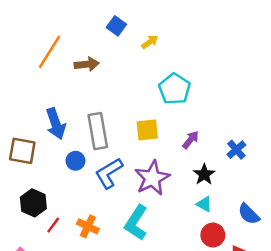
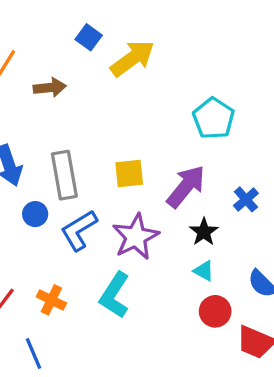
yellow arrow: (150, 42) -> (132, 58), size x2.0
cyan pentagon: (174, 89) -> (214, 118), moved
purple arrow: (191, 140) -> (186, 186), size x1.8

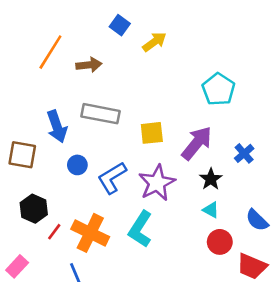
yellow arrow: (132, 58) -> (154, 42), size x0.7
gray rectangle: (64, 175) -> (100, 114), moved, turned -69
orange cross: (51, 300) -> (90, 233), size x1.6

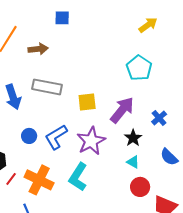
blue square: (120, 25) -> (62, 18), turned -35
yellow arrow: (154, 42) -> (148, 25), moved
blue circle: (77, 165) -> (29, 136), moved
blue semicircle: (257, 220) -> (169, 157), moved

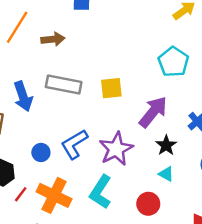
yellow square: (87, 102) -> (111, 88), moved
blue circle: (29, 136) -> (41, 152), moved
red circle: (140, 187) -> (148, 204), moved

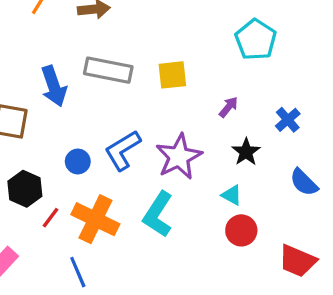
purple arrow: (153, 112) -> (228, 107), size x0.5
cyan triangle: (166, 174) -> (232, 195), moved
red circle: (148, 204) -> (241, 230), moved

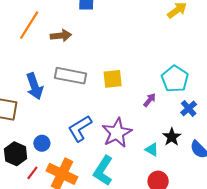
cyan pentagon: (256, 40) -> (175, 79), moved
black star: (246, 152) -> (172, 137), moved
blue circle: (78, 161) -> (42, 143), moved
cyan triangle: (232, 195) -> (152, 150), moved

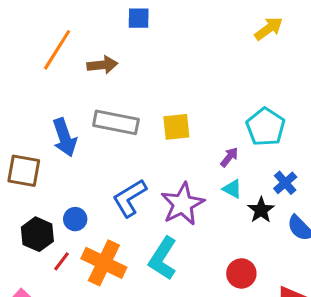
blue cross: (189, 108) -> (285, 183), moved
cyan triangle: (152, 150) -> (232, 189), moved

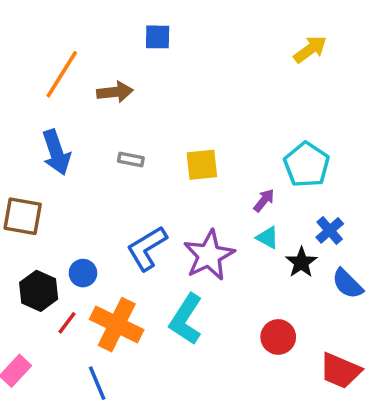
gray rectangle: (116, 122) -> (131, 159), size x0.5
blue arrow: (65, 137) -> (56, 152), moved

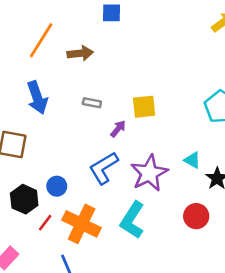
purple arrow: (264, 200) -> (118, 129), moved
red circle: (278, 337) -> (196, 216), moved

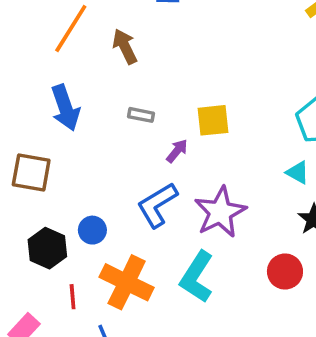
brown arrow: (80, 53) -> (125, 46), turned -110
cyan triangle: (192, 160) -> (298, 172), moved
red line: (45, 223) -> (73, 297), moved, turned -42

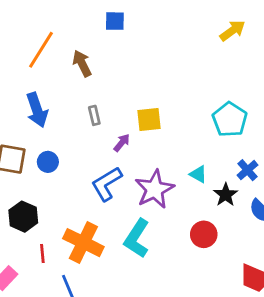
gray rectangle: (141, 115) -> (94, 115), turned 66
cyan triangle: (298, 172) -> (198, 174), moved
blue circle: (92, 230) -> (48, 162), moved

